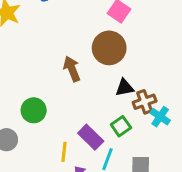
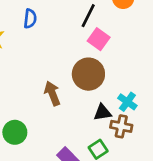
brown cross: (145, 102) -> (121, 126), turned 30
cyan cross: (160, 117) -> (127, 102), moved

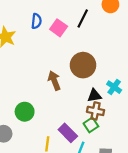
pink square: (99, 39) -> (59, 28), moved
brown cross: (121, 126) -> (96, 111), moved

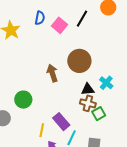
green square: (91, 125) -> (99, 114), moved

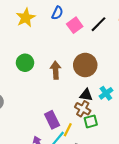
green circle: (23, 100) -> (25, 63), moved
yellow line: (42, 130) -> (68, 130), moved

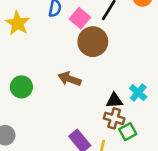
green circle: (25, 63) -> (21, 87), moved
brown circle: (85, 65) -> (93, 42), moved
brown arrow: (56, 70) -> (70, 79), turned -54

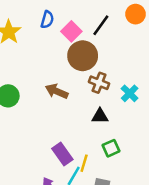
cyan cross: (138, 93) -> (130, 93), moved
brown cross: (114, 118) -> (99, 83), moved

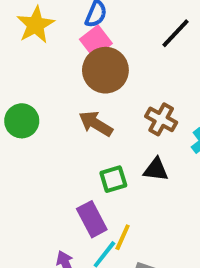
pink square: (71, 31) -> (96, 41), moved
brown circle: (83, 56) -> (105, 70), moved
green square: (111, 148) -> (113, 179), moved

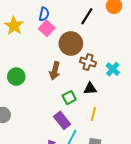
brown circle: (105, 70) -> (71, 43), moved
brown arrow: (96, 124) -> (55, 71), turned -96
yellow line: (123, 237) -> (93, 114), moved

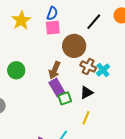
pink square: (47, 28) -> (53, 28), turned 35
cyan cross: (113, 69) -> (103, 70), moved
black triangle: (90, 89) -> (87, 93), turned -32
purple rectangle: (62, 120) -> (57, 88), moved

